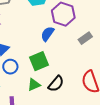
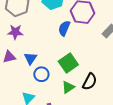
blue semicircle: (47, 34) -> (64, 28), moved

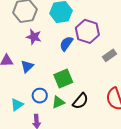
purple star: (15, 32) -> (34, 37), moved
blue circle: (41, 74) -> (40, 96), moved

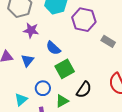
blue semicircle: (66, 44) -> (53, 48), moved, turned -77
gray rectangle: (109, 55) -> (108, 41), turned 72
green triangle: (58, 102) -> (62, 101), moved

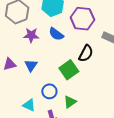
blue semicircle: (53, 48) -> (56, 34), moved
black semicircle: (84, 90) -> (86, 53), moved
cyan triangle: (21, 100) -> (29, 105), turned -48

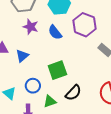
black semicircle: (86, 53) -> (73, 93), moved

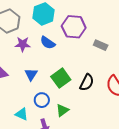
blue triangle: (22, 56) -> (31, 74), moved
black semicircle: (73, 93) -> (87, 82), moved

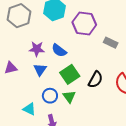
blue semicircle: (48, 43) -> (59, 50), moved
purple star: (23, 44) -> (37, 49), moved
green triangle: (62, 110) -> (69, 97), moved, turned -32

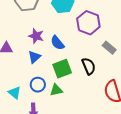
black semicircle: (95, 80) -> (89, 66), moved, turned -66
green triangle: (69, 97) -> (56, 90), turned 40

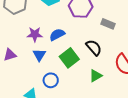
blue semicircle: (57, 43) -> (57, 35), turned 119
green triangle: (56, 90) -> (96, 76), moved

